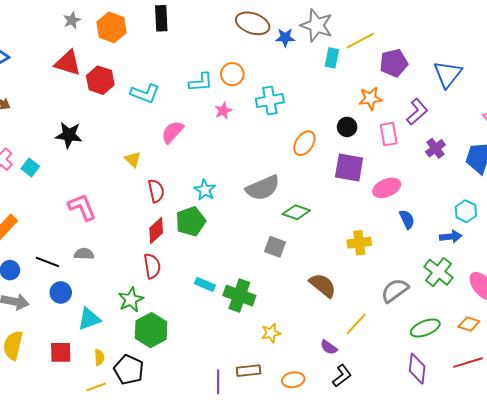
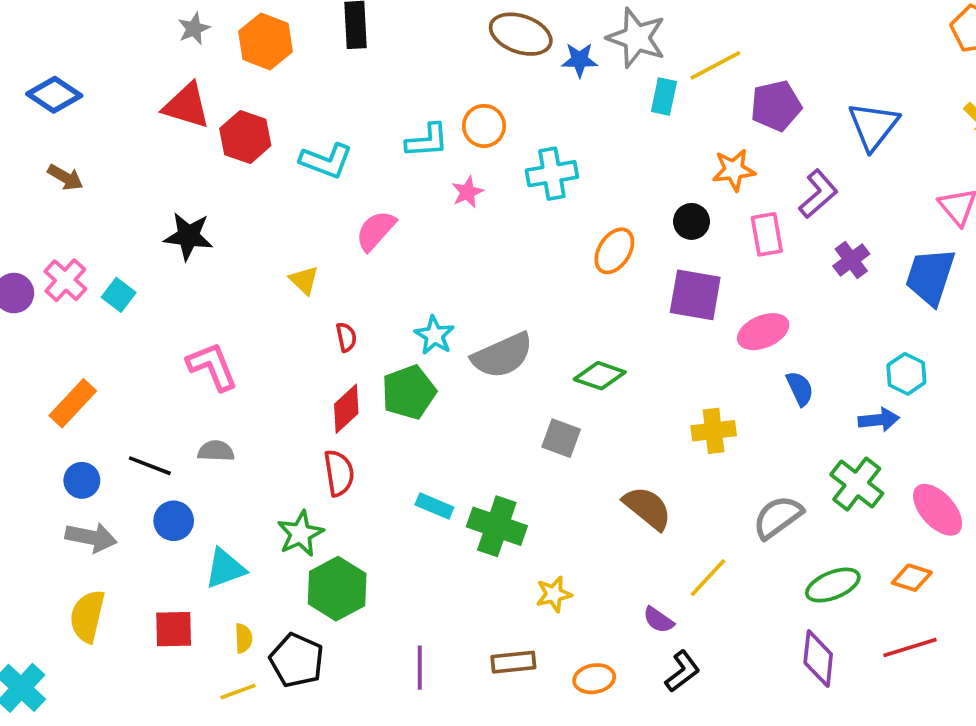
gray semicircle: (263, 188) -> (502, 355), moved
red semicircle: (156, 191) -> (346, 337), size x0.7
purple line: (218, 382) -> (420, 668), moved

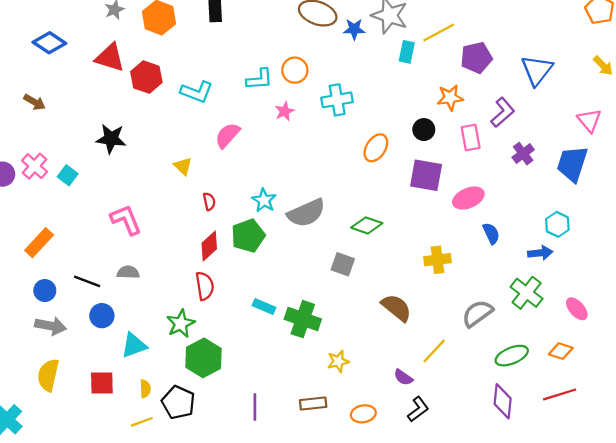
blue diamond: (54, 95) -> (49, 43), moved
pink ellipse: (938, 510) -> (577, 309), size x0.7

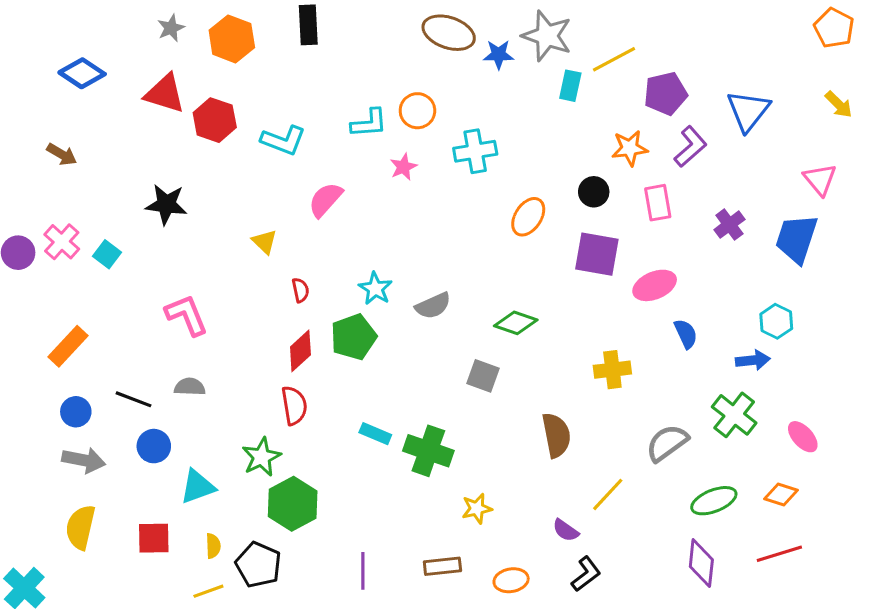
purple L-shape: (503, 112) -> (690, 147), moved
gray semicircle: (306, 213) -> (433, 306), size x0.7
brown semicircle: (396, 308) -> (556, 435), turned 40

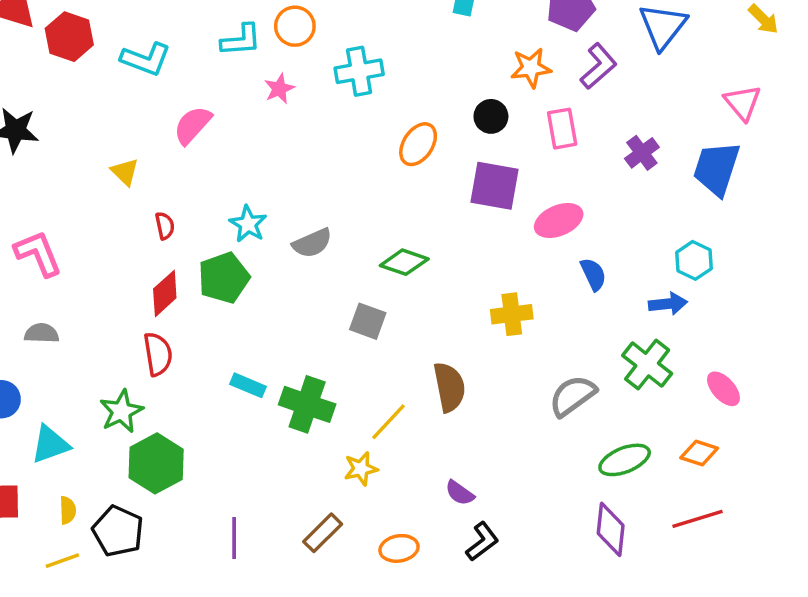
yellow line: (608, 494) -> (389, 422), moved
brown rectangle: (442, 566) -> (323, 533), turned -39

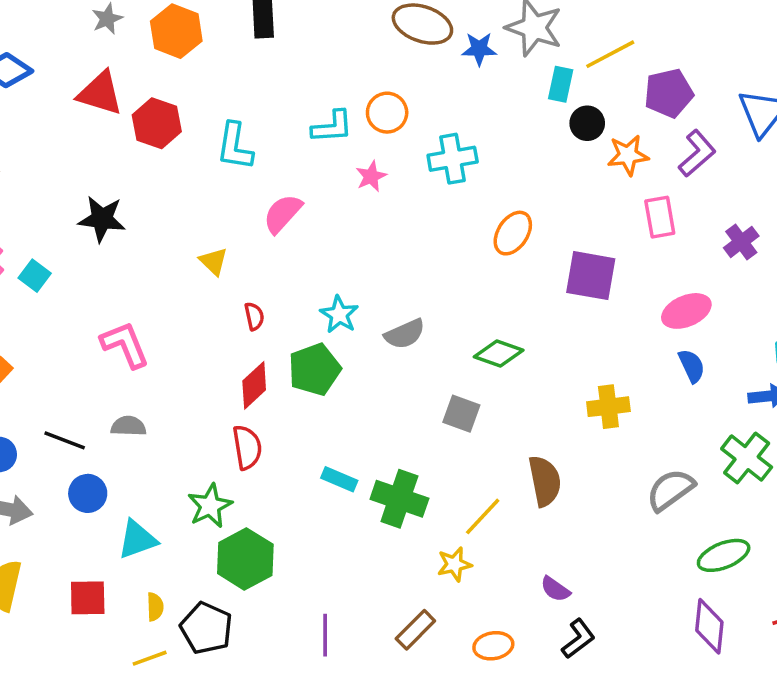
cyan L-shape: (146, 59) -> (235, 146), turned 78
black circle: (491, 116) -> (587, 123), moved
pink ellipse: (559, 221) -> (686, 311), moved

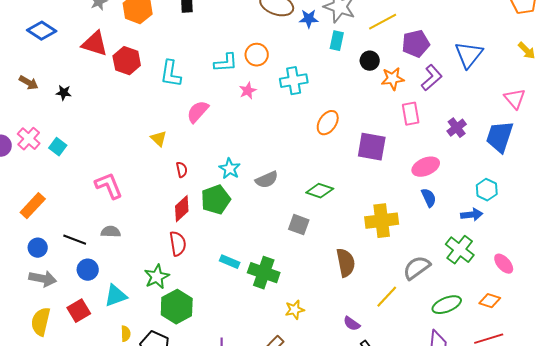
cyan rectangle: (561, 84) -> (337, 41), moved
black star: (102, 219) -> (64, 93), moved, size x0.6
yellow cross: (608, 407) -> (382, 221), size x1.4
yellow line: (483, 516) -> (387, 297), moved
red square: (88, 598) -> (79, 311), moved, turned -30

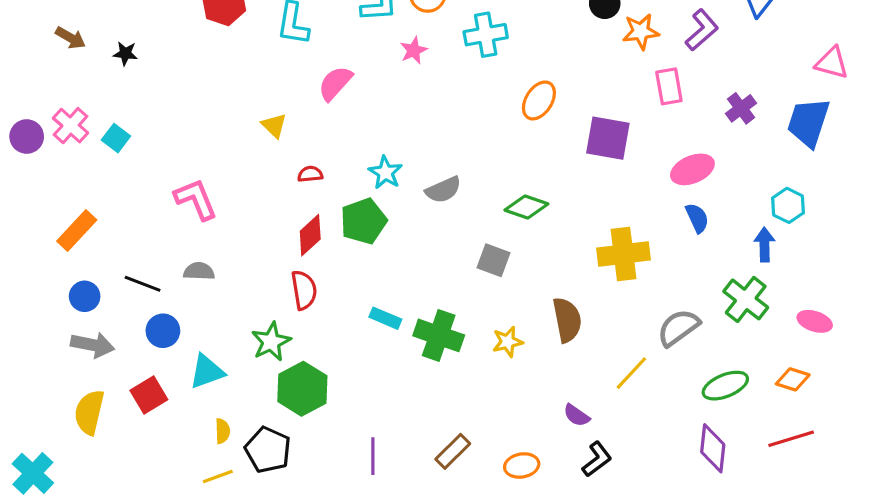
pink triangle: (515, 99) -> (832, 63), turned -35
red semicircle: (182, 170) -> (310, 174), turned -84
blue arrow: (472, 215) -> (765, 245), turned -85
pink ellipse: (504, 264) -> (815, 321), turned -30
yellow star: (295, 310) -> (508, 342), moved

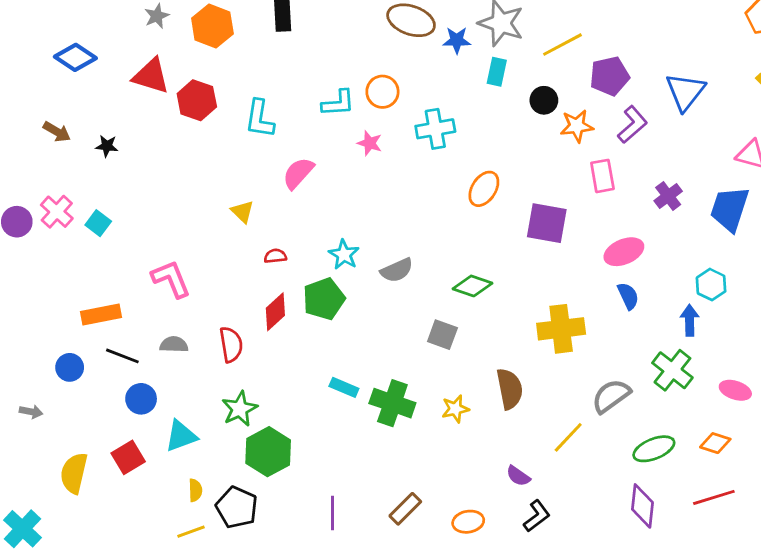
pink star: (414, 50) -> (370, 143), turned -30
orange rectangle: (77, 230) -> (101, 315), moved, turned 36
red semicircle: (304, 290) -> (231, 345), moved
gray arrow: (92, 345) -> (31, 412), moved, size x0.6

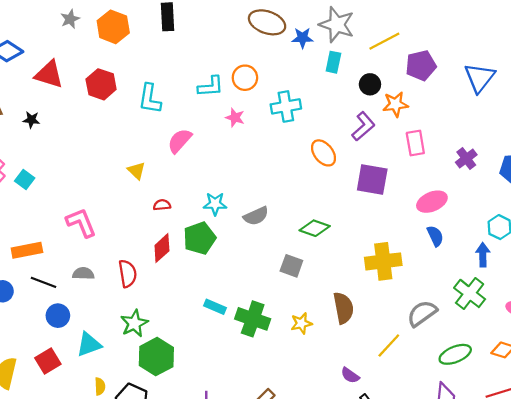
red triangle: (151, 76) -> (49, 74), moved
purple L-shape: (632, 125) -> (363, 126), moved
orange ellipse: (484, 189) -> (323, 153), turned -72
cyan star: (344, 255) -> (215, 204), turned -30

